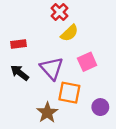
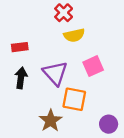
yellow semicircle: (69, 33) -> (74, 35), turned 30
black arrow: (20, 73) -> (21, 78), turned 60
purple circle: (100, 107) -> (109, 124), moved

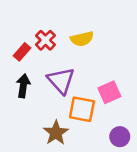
red cross: (64, 13) -> (45, 40), moved
red rectangle: (20, 47) -> (22, 52), turned -42
pink square: (93, 66) -> (109, 92), moved

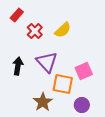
yellow semicircle: (82, 39) -> (63, 30), turned -30
red rectangle: (22, 52) -> (17, 15), moved
purple circle: (120, 137) -> (82, 105), moved

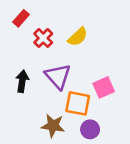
brown star: (43, 102) -> (53, 126), turned -30
purple circle: (82, 105) -> (90, 129), moved

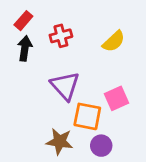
yellow semicircle: (78, 37) -> (114, 41), moved
red cross: (43, 38) -> (61, 36), moved, turned 30
black arrow: (22, 81) -> (25, 48), moved

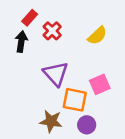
red rectangle: (23, 21) -> (30, 18), moved
red cross: (61, 36) -> (52, 31), turned -30

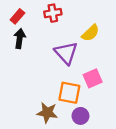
red rectangle: (30, 18) -> (17, 16), moved
red cross: (52, 31) -> (53, 13), moved, turned 35
purple triangle: (56, 74) -> (66, 53), moved

